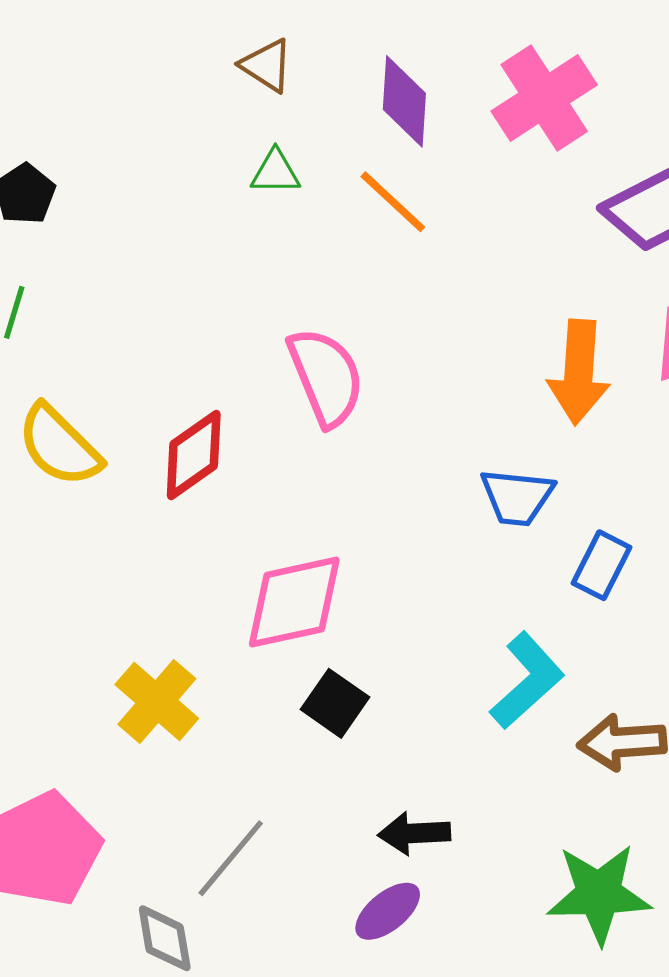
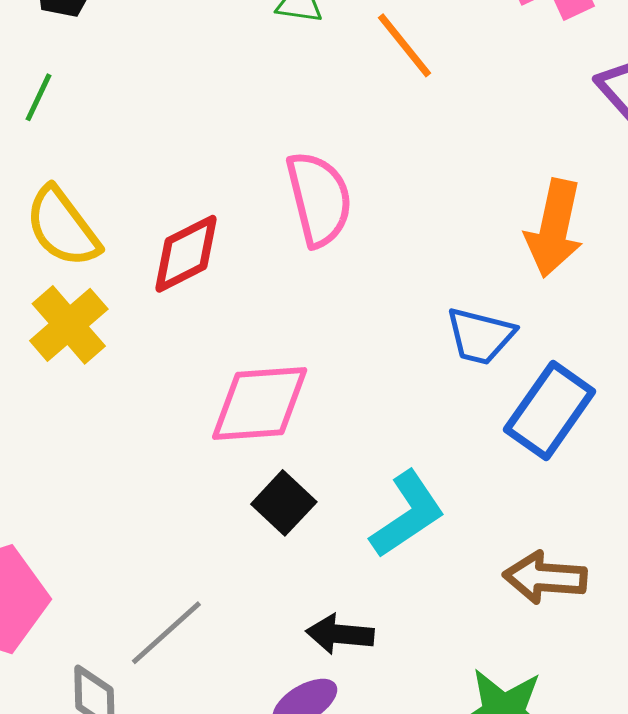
blue rectangle: (601, 565) -> (550, 410), size x1.5
cyan L-shape: (527, 681) -> (407, 514), moved
yellow cross: (157, 701) -> (69, 325), moved

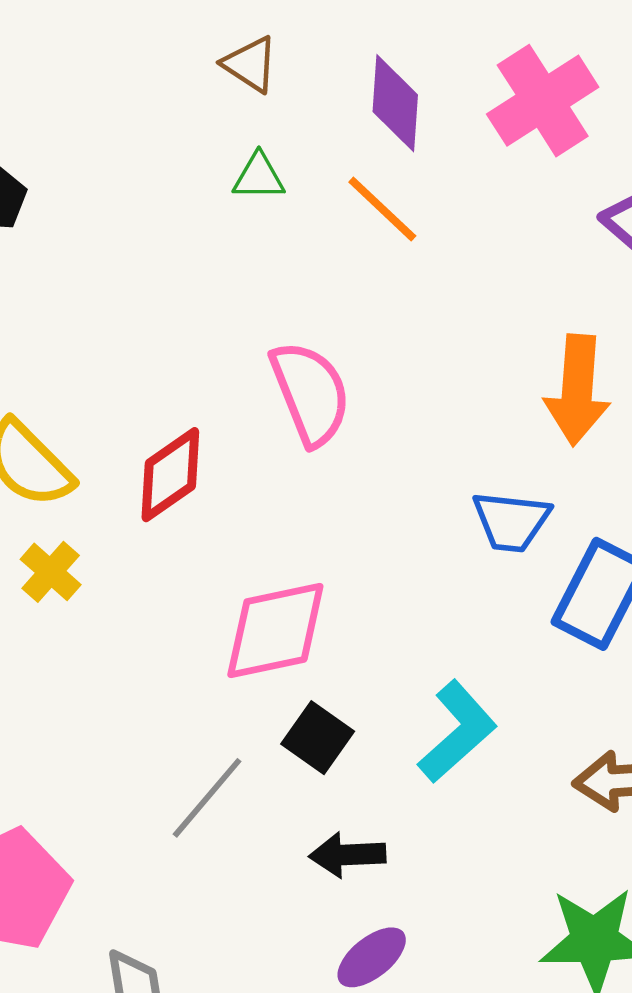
yellow cross: (69, 325) -> (51, 572), size x0.7
gray line: (166, 633) -> (207, 798), moved
black arrow: (340, 634) -> (347, 855), moved

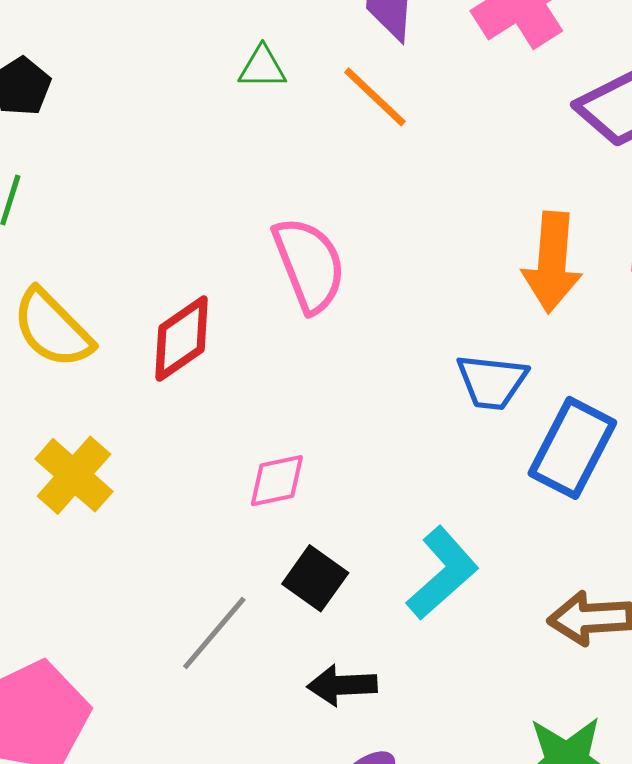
yellow cross: (51, 572) -> (74, 475), moved, size x1.4
pink diamond: (275, 630) -> (277, 481), size x0.6

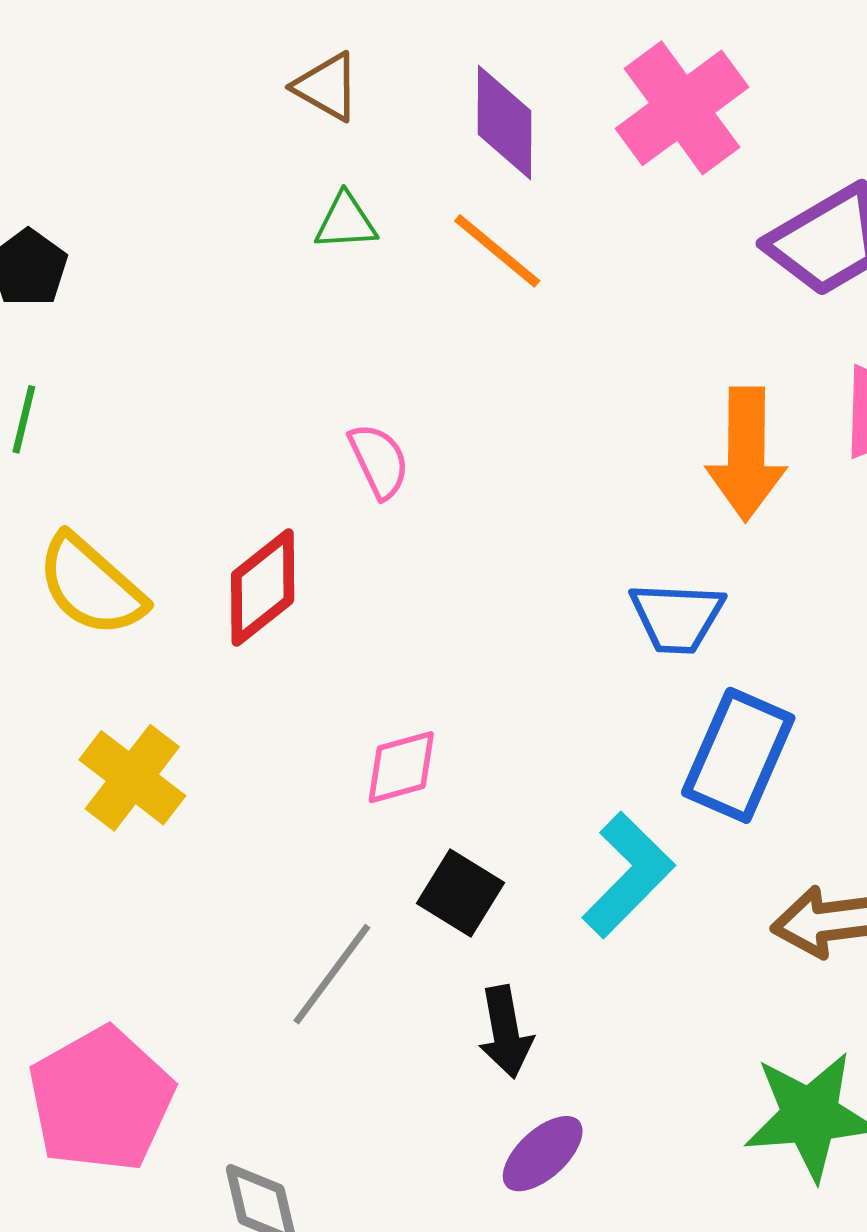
pink semicircle: (309, 265) -> (379, 461), moved, size x0.6
blue rectangle: (572, 448) -> (738, 755), moved
black arrow: (342, 685) -> (505, 1032), turned -94

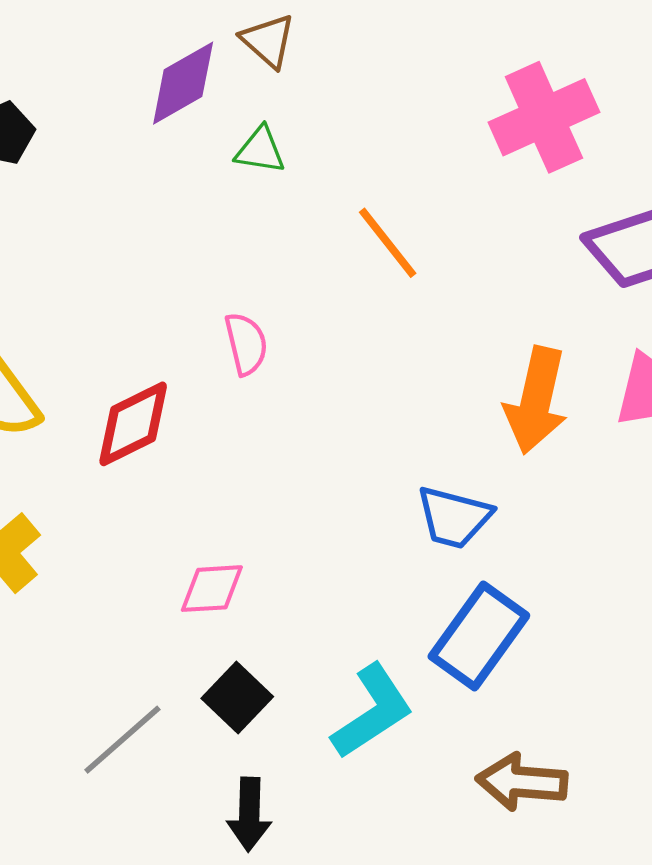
purple diamond: (505, 122) -> (183, 83), moved, turned 48
orange line: (497, 251) -> (388, 243), moved

